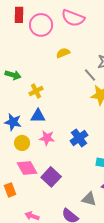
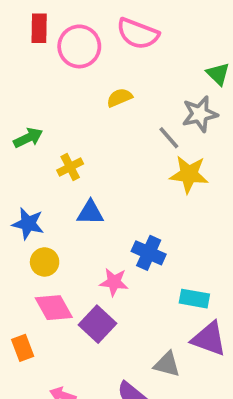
green arrow: (13, 75) -> (28, 138), turned -42
blue triangle: (38, 116) -> (90, 213), moved
pink star: (47, 138) -> (114, 282), moved
blue cross: (79, 138) -> (149, 253), turned -30

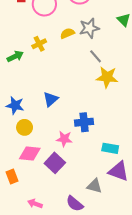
gray star: (200, 114) -> (89, 28), moved
yellow cross: (70, 167) -> (39, 44), moved
blue triangle: (90, 213) -> (51, 99), turned -42
blue cross: (149, 253) -> (84, 122), turned -30
pink diamond: (54, 308) -> (30, 154), turned -55

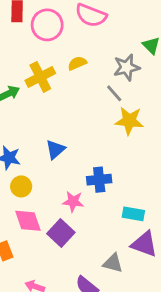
gray star: (89, 28) -> (127, 67), moved
yellow cross: (39, 44) -> (40, 77), size x1.5
pink diamond: (30, 154) -> (28, 221), turned 65

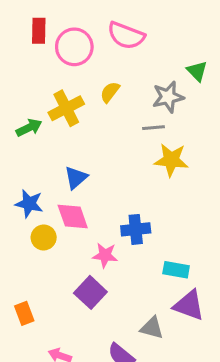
yellow semicircle: (77, 63) -> (110, 92), turned -30
gray line: (114, 93) -> (153, 128), turned -54
blue triangle: (55, 149) -> (76, 178), moved
pink diamond: (28, 221) -> (73, 216), moved

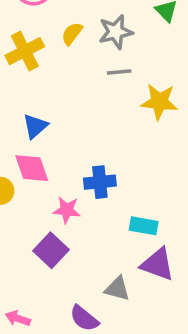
gray star: (168, 97) -> (116, 32), moved
yellow star: (171, 160) -> (159, 102), moved

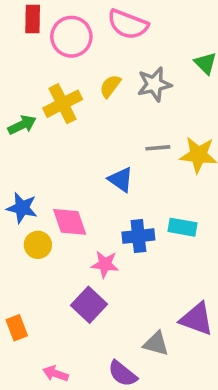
gray line: (119, 72) -> (158, 148), moved
blue triangle: (35, 126) -> (121, 180), moved, turned -44
cyan rectangle: (144, 226) -> (183, 227), moved

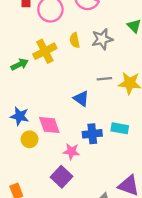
yellow semicircle: (110, 86) -> (75, 40), turned -48

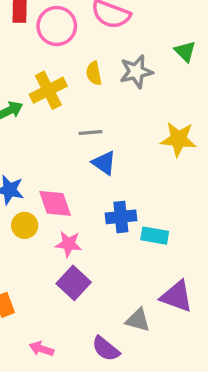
gray line: (104, 79) -> (91, 132), moved
cyan rectangle: (120, 128) -> (155, 236), moved
pink star: (71, 151) -> (69, 244), moved

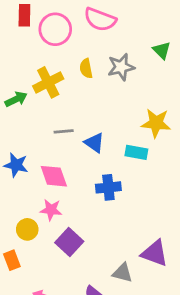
gray line: (91, 132) -> (64, 131), moved
yellow circle: (25, 225) -> (27, 229), moved
cyan rectangle: (155, 236) -> (136, 152), moved
pink star: (69, 244) -> (51, 210), moved

